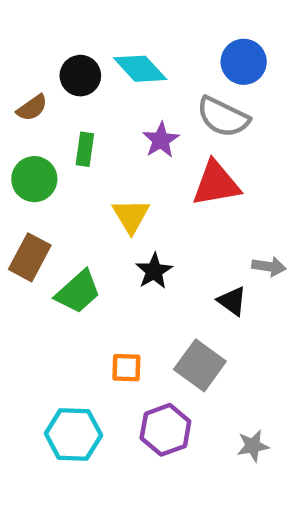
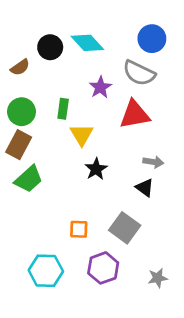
green rectangle: (85, 149) -> (63, 109), moved
brown rectangle: (30, 257) -> (19, 145), moved
gray arrow: (269, 267) -> (153, 162), moved
green trapezoid: (78, 292) -> (29, 179), moved

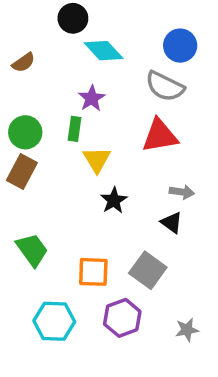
black circle: (50, 47) -> (73, 18), moved
brown semicircle: (20, 67) -> (24, 63), moved
purple star: (100, 87) -> (92, 98), moved
green trapezoid: (29, 179) -> (32, 250), moved, turned -84
orange square: (79, 229) -> (93, 272), size x1.4

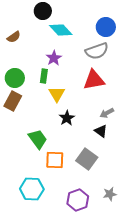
gray semicircle: (165, 86) -> (97, 51), turned -45
gray arrow: (182, 192) -> (107, 113), turned 144
green trapezoid: (32, 250) -> (38, 139), moved
purple hexagon: (122, 318) -> (78, 200), moved

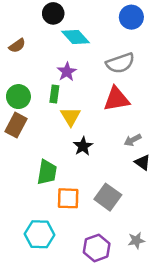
blue circle: (106, 27) -> (131, 17), moved
black triangle: (101, 131) -> (143, 162), moved
green trapezoid: (38, 139) -> (47, 172), turned 45

